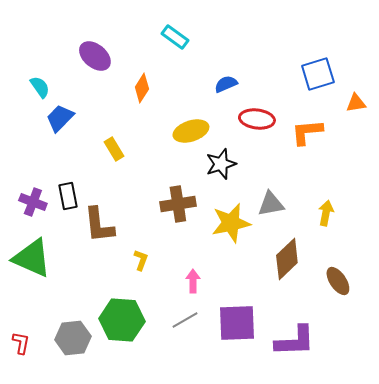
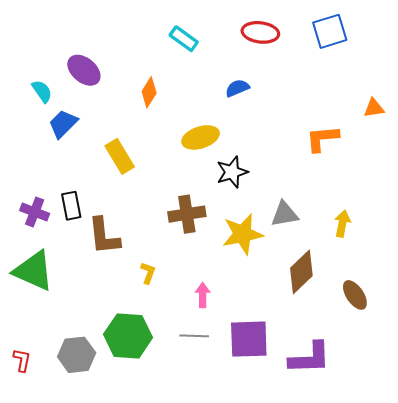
purple ellipse: (95, 56) -> (84, 70), moved
blue square: (318, 74) -> (330, 31), moved
red ellipse: (257, 119) -> (260, 32), moved
yellow rectangle: (114, 149) -> (120, 156), size x1.4
gray line: (185, 320) -> (194, 336), turned 32

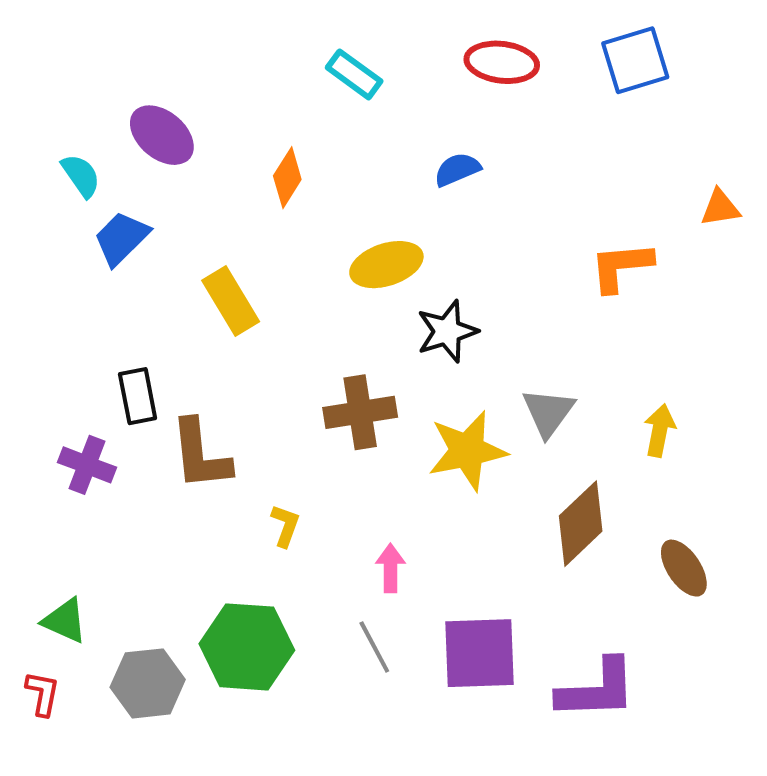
purple cross: (35, 212) -> (87, 465), moved
gray triangle: (285, 214) -> (548, 412), turned -44
green triangle: (34, 271) -> (65, 621), moved, size x0.6
gray line: (194, 336) -> (374, 647), turned 60

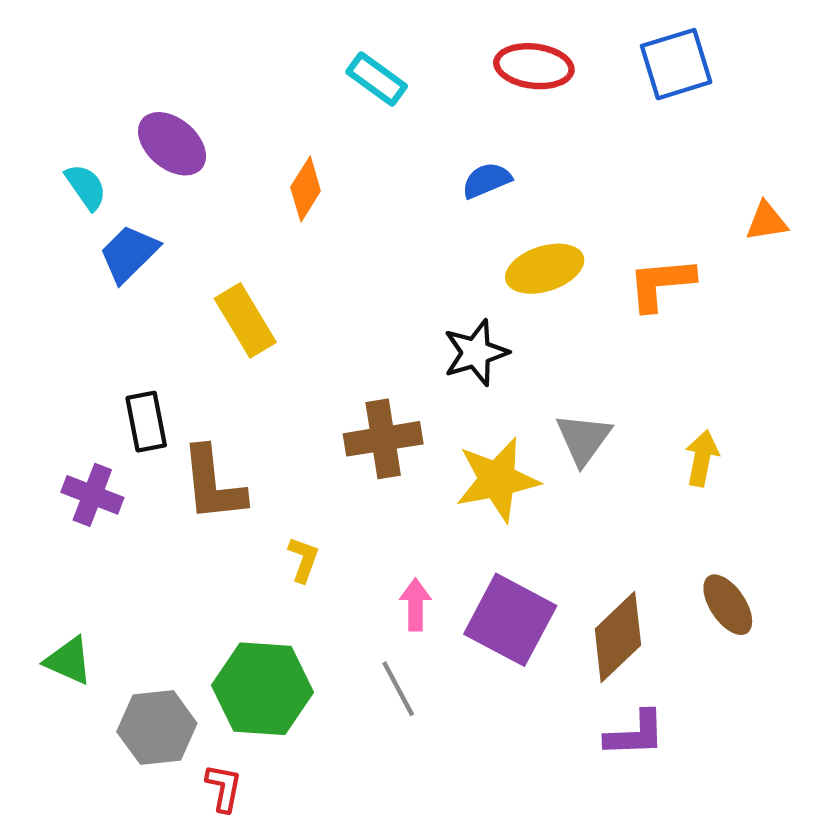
yellow ellipse: (386, 265) -> (545, 269), moved
brown diamond: (581, 524) -> (618, 637), moved
purple square: (480, 653) -> (510, 620), moved, turned 30
purple L-shape: (597, 689) -> (635, 734), size x0.7
red L-shape: (42, 694) -> (224, 788), moved

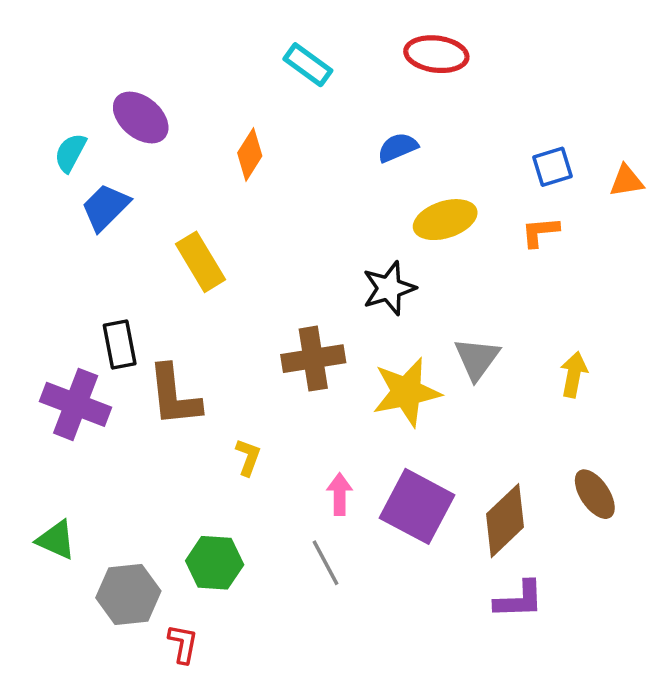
blue square: (676, 64) -> (553, 167), moved, size x0.7
cyan semicircle: (86, 187) -> (70, 153), turned -117
orange L-shape: (661, 284) -> (540, 232), size x0.7
purple cross: (92, 495) -> (76, 404), size x1.4
green hexagon: (262, 689) -> (215, 563), size x0.7

